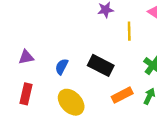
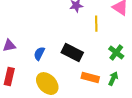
orange rectangle: (122, 95) -> (90, 78), turned 42

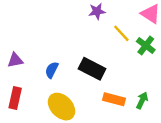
yellow line: (96, 24) -> (121, 33), turned -42
green cross: (116, 53) -> (146, 46), moved

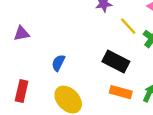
purple triangle: (15, 60) -> (22, 33), moved
black rectangle: (92, 69) -> (116, 62), moved

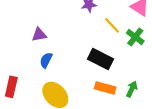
purple triangle: (22, 33) -> (39, 35), moved

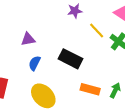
black rectangle: (100, 59) -> (71, 59), moved

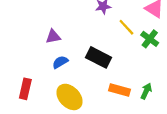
blue semicircle: (35, 63) -> (60, 62), turned 32

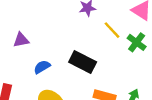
purple triangle: (53, 37) -> (21, 40), moved

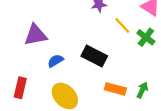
purple triangle: (21, 40) -> (35, 35), size x1.5

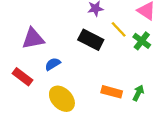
black rectangle: (94, 56) -> (91, 40), moved
red rectangle: (20, 88) -> (23, 77), moved, turned -66

